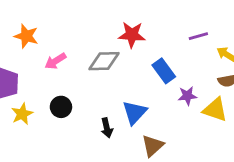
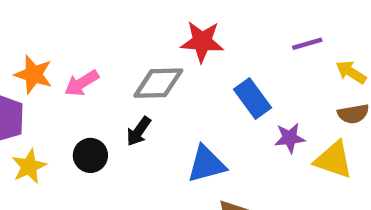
orange star: (26, 36) -> (33, 74), moved
blue triangle: (135, 112) -> (206, 164), turned 32
black arrow: (107, 128) -> (139, 131), moved, turned 48

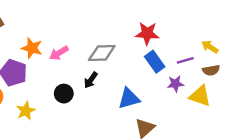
red star: (202, 42) -> (147, 33), moved
purple line: (307, 44) -> (185, 60), moved
yellow star: (29, 166) -> (26, 111), moved

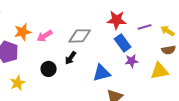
orange star: (32, 48) -> (23, 32), turned -30
purple line: (185, 60) -> (145, 27), moved
purple star: (175, 84) -> (132, 61), moved
yellow triangle: (200, 96) -> (160, 71), turned -30

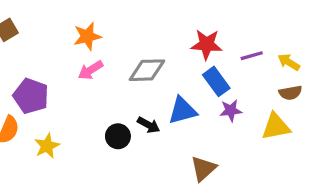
orange star: (23, 32) -> (87, 36), moved
black arrow: (71, 58) -> (149, 125), moved, turned -96
black circle: (49, 69) -> (118, 136), moved
blue triangle: (102, 73) -> (182, 110), moved

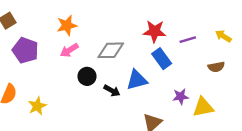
yellow arrow: (289, 62) -> (223, 36), moved
purple pentagon: (31, 96) -> (25, 50), moved
purple star: (231, 110) -> (181, 97), moved
yellow triangle: (276, 127) -> (203, 107), moved
black circle: (118, 136) -> (87, 76), moved

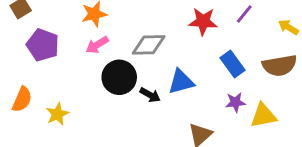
purple line: (188, 40) -> (244, 14), moved, turned -35
blue rectangle: (162, 59) -> (232, 64), moved
brown semicircle: (216, 67) -> (280, 66), size x1.6
black circle: (87, 76) -> (119, 77), size x1.5

